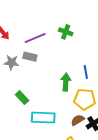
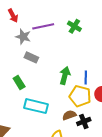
gray rectangle: (30, 57) -> (31, 57), moved
gray star: (11, 62) -> (23, 37), moved
blue line: (86, 72) -> (86, 77), moved

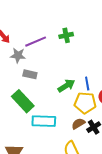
green cross: (74, 26) -> (66, 35), turned -32
green arrow: (65, 76) -> (66, 86), turned 54
green rectangle: (19, 82) -> (23, 101), size x1.6

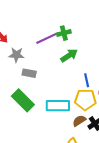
purple line: (36, 42) -> (46, 38), moved
green arrow: (66, 86) -> (69, 56), moved
cyan rectangle: (44, 121) -> (58, 106), moved

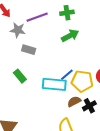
purple line: (46, 38) -> (37, 17), moved
blue line: (87, 80) -> (67, 75), moved, turned 56
green rectangle: (23, 100) -> (20, 76), size x0.6

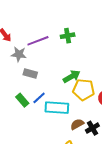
green arrow: (70, 36) -> (72, 76), moved
blue line: (67, 75) -> (39, 98), moved
yellow pentagon: (82, 81) -> (84, 90), moved

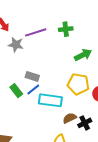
gray rectangle: (30, 73) -> (32, 76), moved
green arrow: (72, 76) -> (83, 55), moved

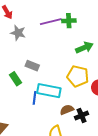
purple line: (36, 32) -> (51, 22), moved
blue line: (33, 89) -> (34, 98), moved, turned -48

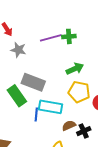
green arrow: (84, 48) -> (75, 69), moved
gray rectangle: (32, 66) -> (33, 82), size x1.6
green rectangle: (15, 79) -> (17, 96), size x1.5

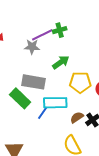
gray star: (18, 50) -> (32, 47), moved
green arrow: (75, 69) -> (61, 62), moved
blue line: (36, 114) -> (43, 113), turned 40

